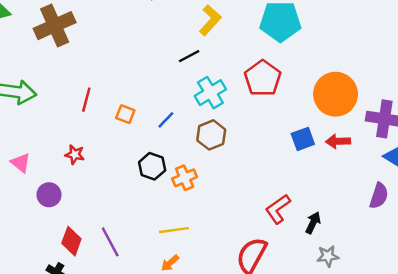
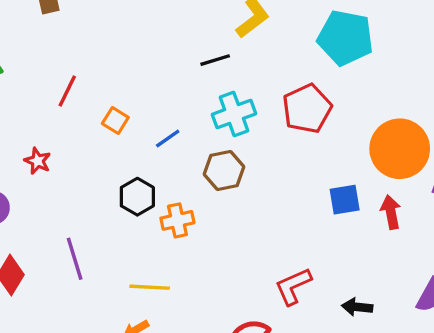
red arrow: (338, 141) -> (391, 212), turned 70
black arrow: (313, 223) -> (357, 307), moved, turned -120
purple line: (110, 242) -> (75, 259), moved

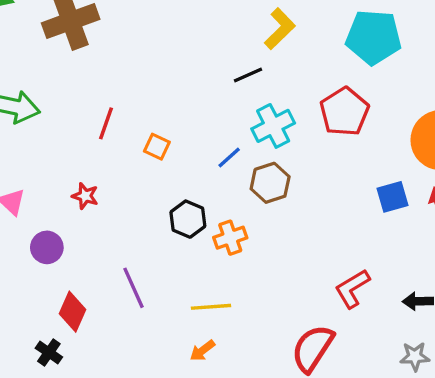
blue line: (168, 139) -> (229, 158), moved

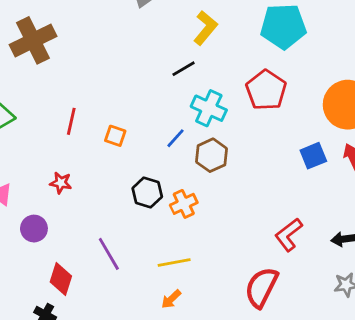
cyan cross: (273, 126) -> (209, 108), turned -32

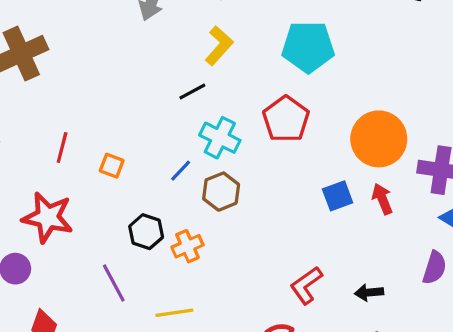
red star: (61, 183) -> (48, 217), size x2.0
purple line: (109, 254) -> (114, 283), moved

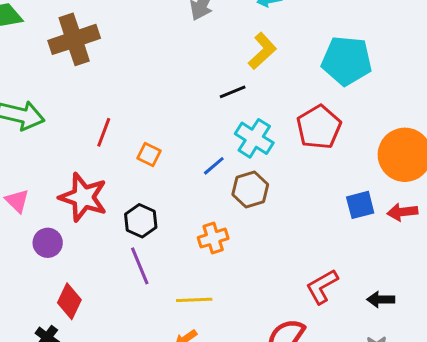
red arrow: (382, 199) -> (402, 212), turned -80
black hexagon: (146, 232) -> (141, 221), moved

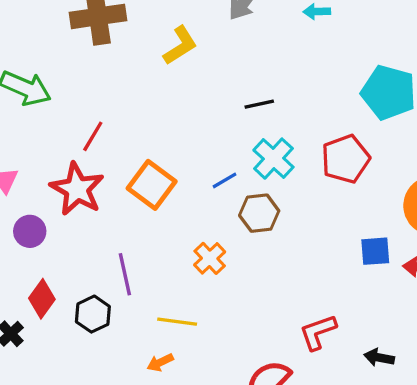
yellow L-shape: (262, 51) -> (180, 45), moved
red line: (104, 132) -> (93, 136), moved
orange square: (149, 154) -> (152, 185), moved, size x1.8
black hexagon: (141, 221) -> (93, 314), moved
orange cross: (213, 238) -> (210, 258), turned -36

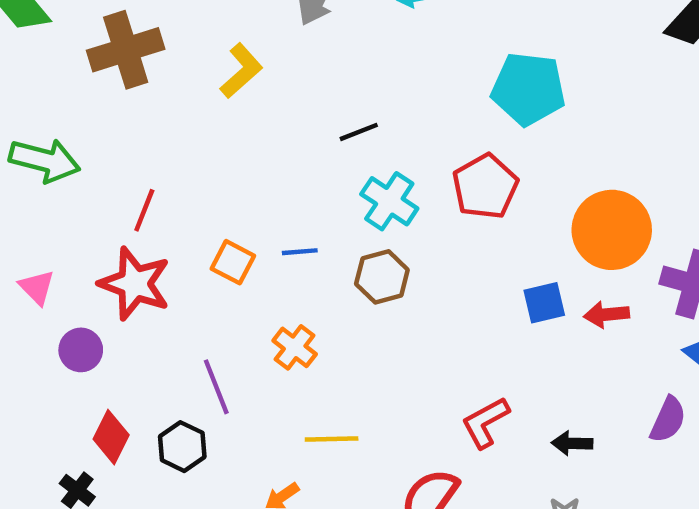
blue line: (224, 180) -> (300, 252), moved, turned 35
orange square: (152, 185) -> (233, 262), size x0.7
orange cross: (210, 258) -> (295, 347), moved
yellow line: (177, 322) -> (332, 439), moved

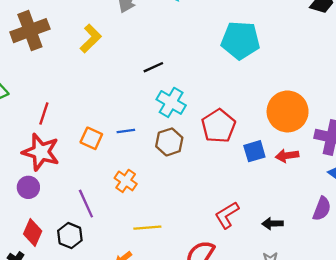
red pentagon: (485, 186) -> (219, 126), moved
purple circle: (81, 350) -> (28, 187), moved

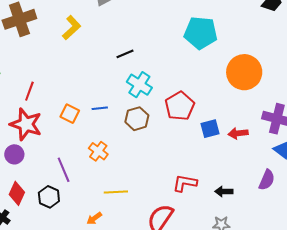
orange circle: (288, 111) -> (244, 72), moved
red L-shape: (227, 215) -> (185, 183), turned 40

